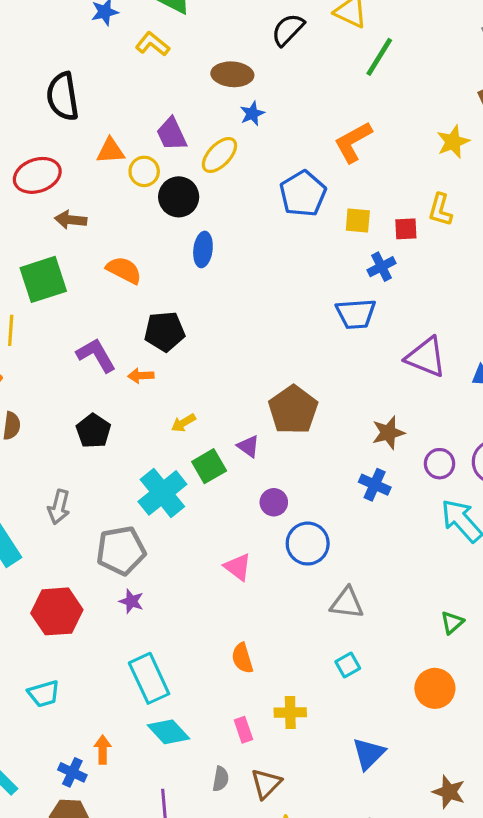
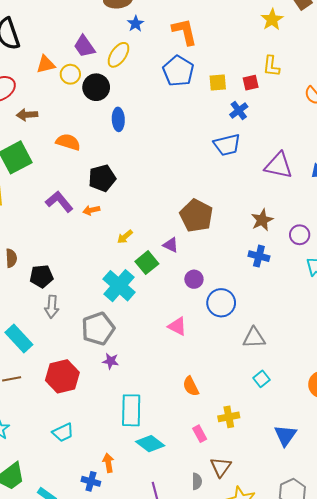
orange L-shape: (353, 142) -> (185, 32), moved, turned 116
black pentagon: (93, 431) -> (41, 276), moved, turned -30
cyan rectangle: (149, 678) -> (131, 410), turned 36
gray semicircle: (221, 779) -> (197, 481), moved

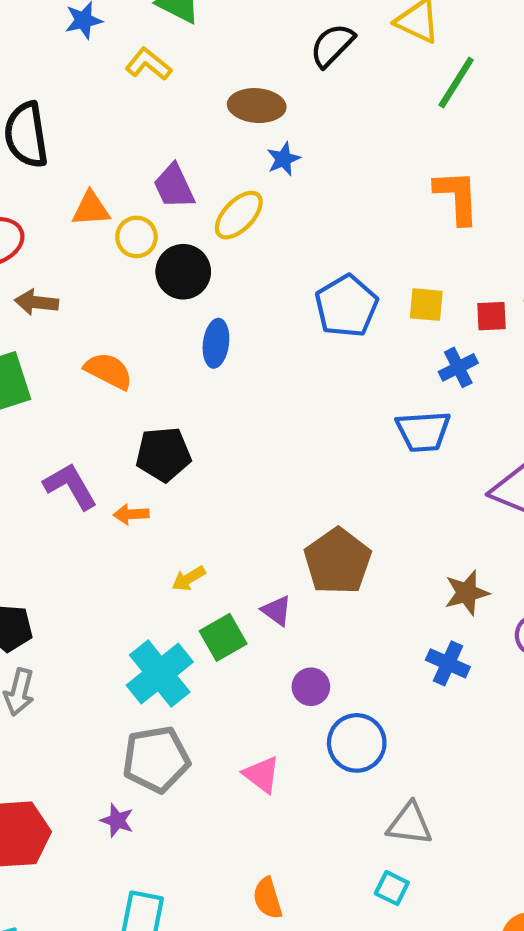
orange L-shape: (185, 32) -> (457, 197), moved
blue pentagon: (178, 71) -> (346, 306), moved
gray pentagon: (98, 329) -> (156, 759), moved
cyan square: (262, 379) -> (392, 888), moved, turned -35

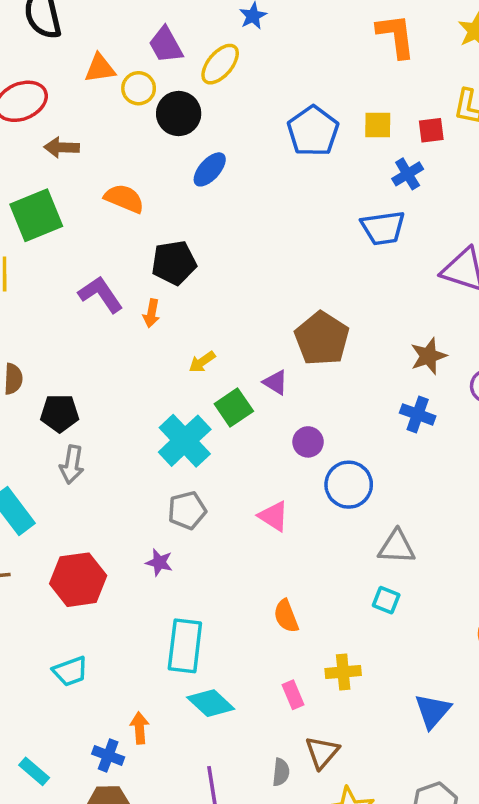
blue ellipse: (216, 343) -> (210, 169), turned 39
orange arrow: (131, 514) -> (151, 313), turned -72
gray pentagon: (156, 759) -> (187, 510), size x0.7

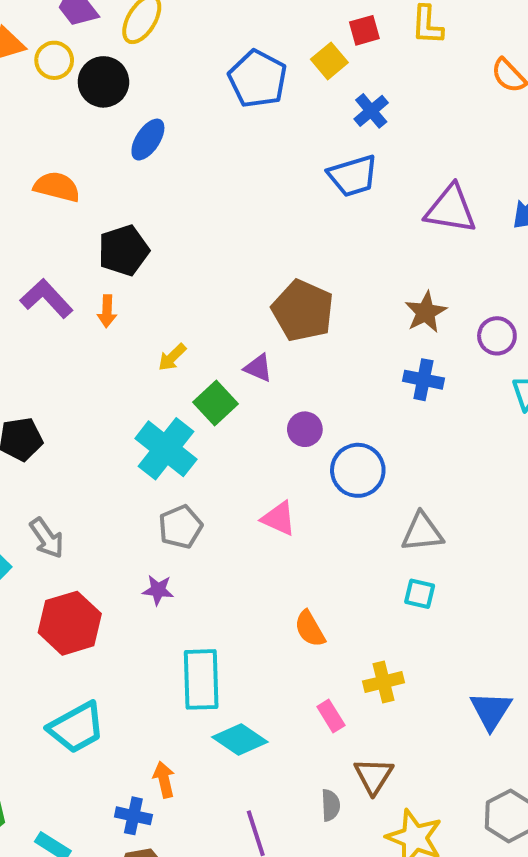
yellow square: (378, 125) -> (329, 61), turned -32
red square: (431, 130) -> (364, 30), moved
gray arrow: (72, 465) -> (47, 538), moved, turned -36
cyan trapezoid: (70, 671) -> (77, 728), size x1.4

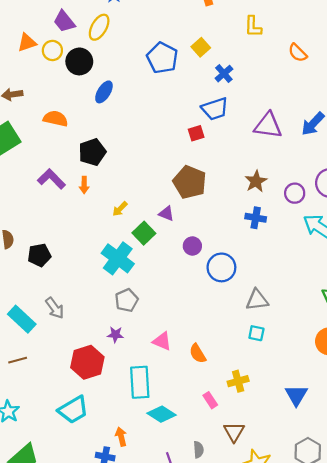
red square: (364, 30) -> (196, 133), moved
pink triangle: (279, 519) -> (162, 341), moved
red hexagon: (70, 623) -> (87, 362), moved
gray semicircle: (330, 805) -> (198, 450), moved

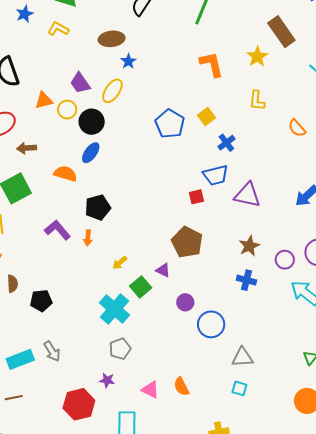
blue ellipse: (104, 92) -> (91, 153), moved
purple triangle: (268, 125) -> (247, 195), moved
cyan rectangle: (22, 319) -> (20, 359), turned -68
orange semicircle: (198, 353) -> (181, 387), moved

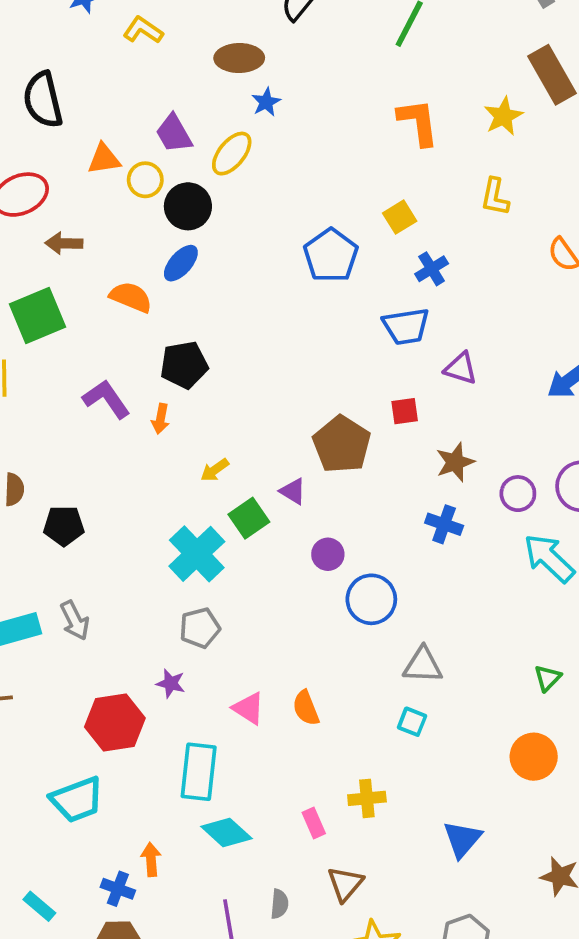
blue pentagon: (170, 124) -> (331, 255), moved
purple triangle: (247, 195) -> (461, 368), size x0.7
red square: (196, 197) -> (405, 411), moved

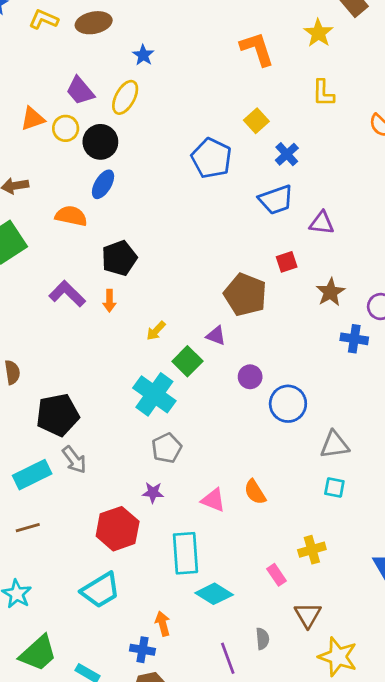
brown ellipse: (239, 58) -> (94, 23), moved
blue cross: (444, 524) -> (354, 339), moved
black pentagon: (64, 526) -> (58, 415), moved, size x1.4

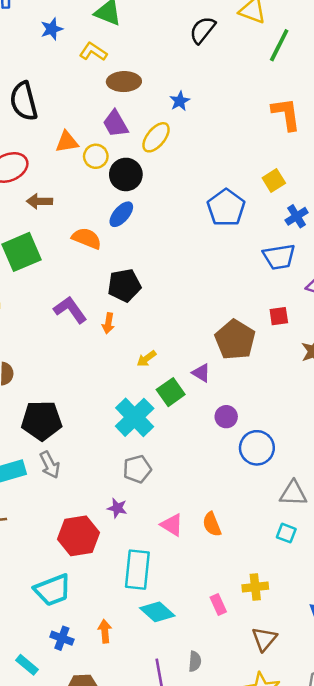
brown ellipse: (94, 23) -> (124, 82), moved
brown triangle: (308, 615) -> (264, 639), moved
blue cross: (142, 650) -> (62, 638), moved

